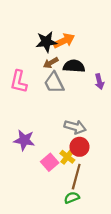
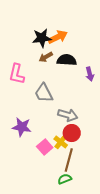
gray trapezoid: (54, 83) -> (44, 93), moved

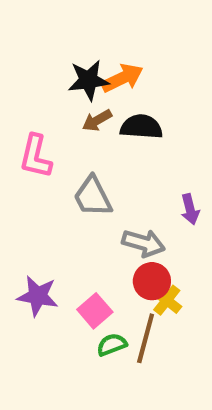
purple arrow: (90, 74) -> (190, 209), moved
purple star: (22, 127) -> (38, 296), moved
yellow cross: (61, 142) -> (167, 300), moved
green semicircle: (65, 179) -> (112, 345), moved

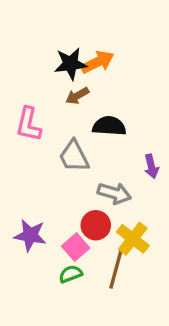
black semicircle: (141, 127) -> (109, 126), moved
red circle: (152, 281) -> (96, 225), moved
yellow cross: (167, 300) -> (133, 239), size x1.4
green semicircle: (112, 345) -> (71, 274), moved

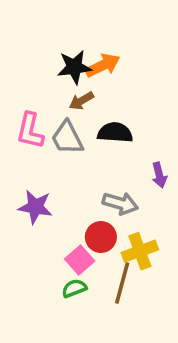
gray trapezoid: (74, 156) -> (67, 138), moved
purple star: (30, 235) -> (35, 207), moved
yellow cross: (133, 239) -> (140, 251), turned 32

